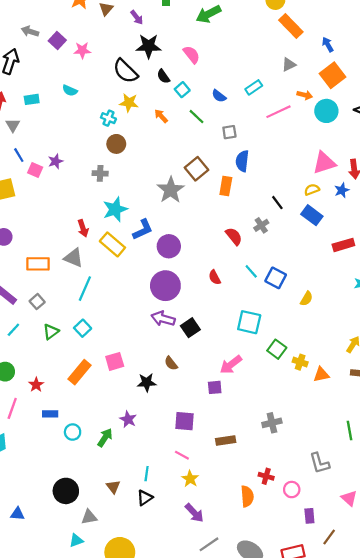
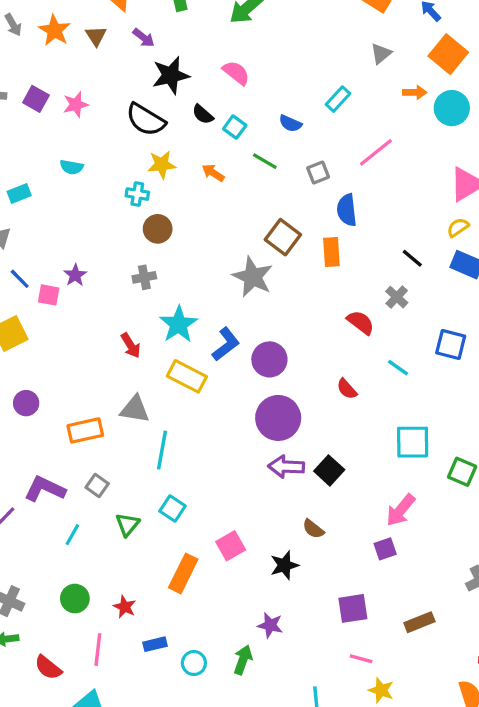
pink line: (278, 112) -> (376, 152), moved
red arrow: (83, 228) -> (131, 345), moved
blue square: (276, 278) -> (451, 344), moved

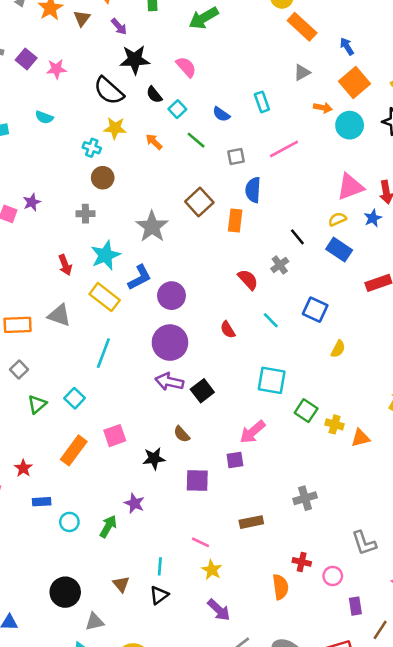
cyan rectangle: (338, 99) -> (262, 102), turned -72
gray star: (253, 277) -> (152, 227), moved
cyan line: (162, 450) -> (103, 353), moved
purple square: (353, 608) -> (197, 480), moved

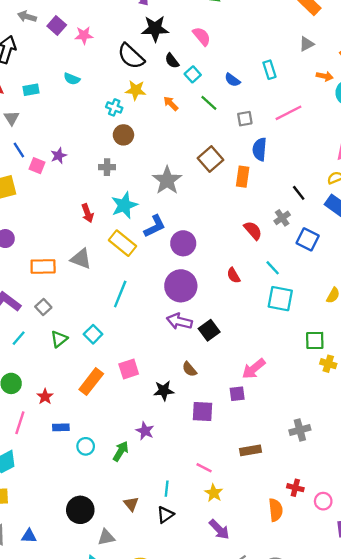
blue square: (315, 310) -> (308, 239), moved
cyan square: (272, 380) -> (280, 299), moved
green square: (306, 411) -> (315, 340), moved, turned -36

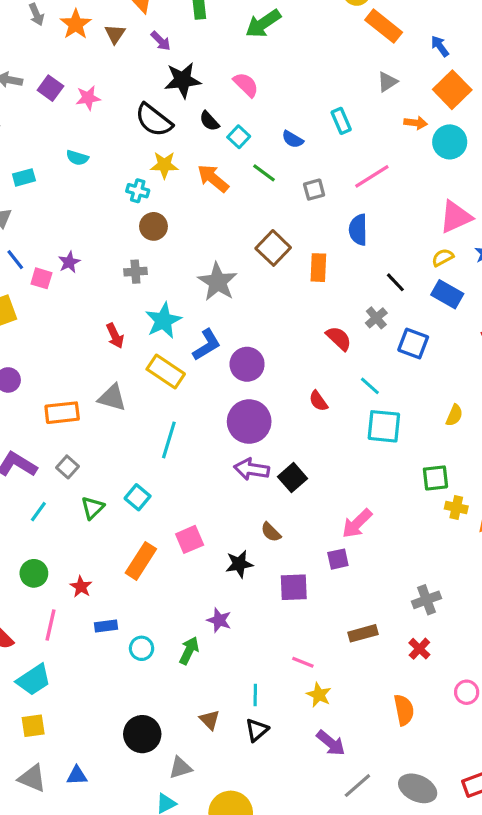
orange arrow: (171, 103) -> (213, 178), size x1.5
blue semicircle: (260, 149) -> (358, 230), moved
red cross: (295, 488) -> (419, 649), moved, turned 35

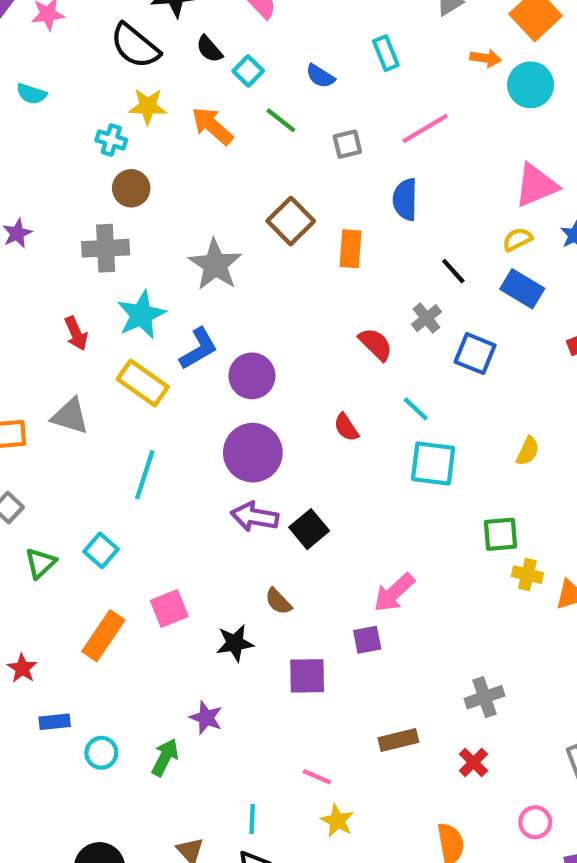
gray cross: (135, 272) -> (106, 248), size x1.5

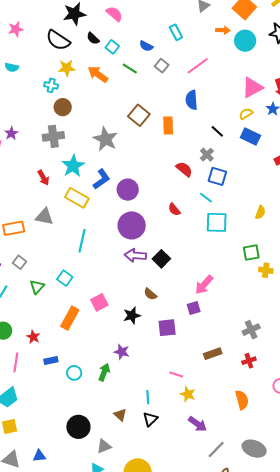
gray square: (347, 144) -> (162, 66), moved, turned -32
blue square: (475, 354) -> (217, 176), moved
red cross: (473, 762) -> (249, 361), turned 32

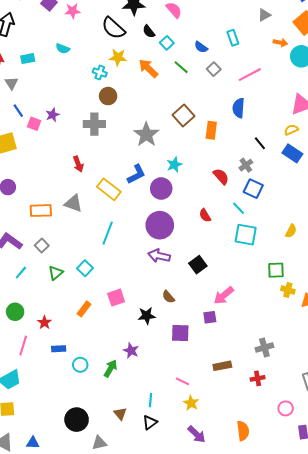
cyan star: (73, 166) -> (174, 165), moved, size x0.7
black square: (161, 259) -> (198, 265), moved
orange rectangle: (70, 318) -> (84, 309), size x0.7
orange semicircle: (242, 400) -> (243, 431), moved

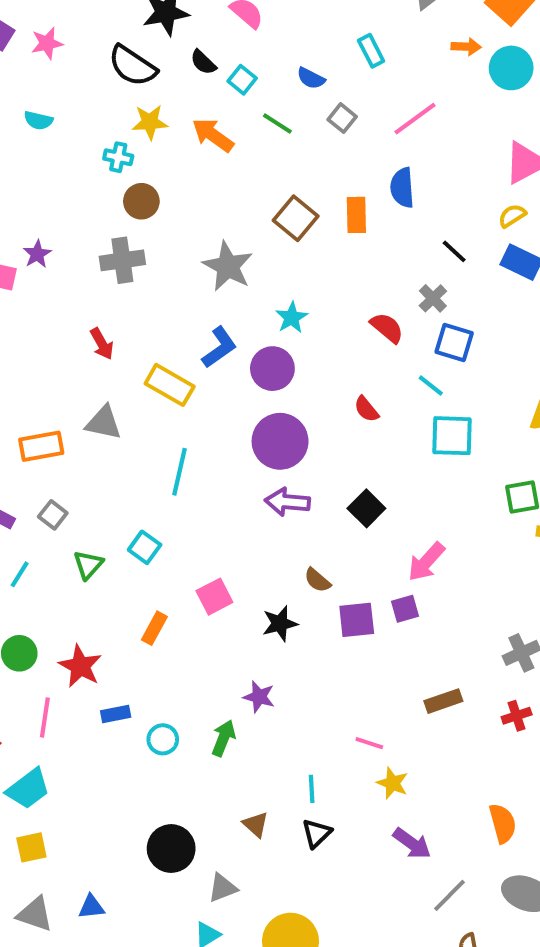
orange rectangle: (211, 130) -> (356, 215), moved
red star: (44, 323) -> (80, 666), size x1.5
purple square: (180, 333) -> (357, 620), moved

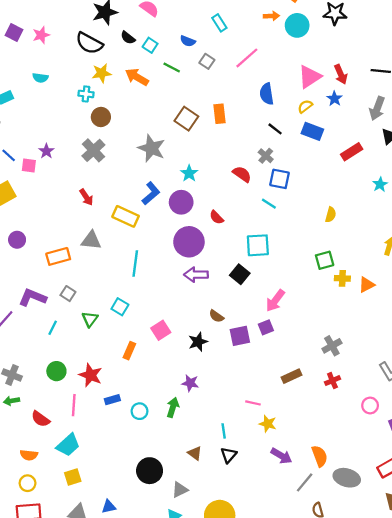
blue semicircle: (402, 188) -> (267, 94), moved
gray cross: (122, 260) -> (93, 150), turned -30
red semicircle: (366, 409) -> (217, 217), moved
cyan square: (452, 436) -> (258, 245), moved
orange semicircle: (503, 823) -> (320, 456), moved

